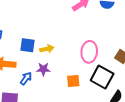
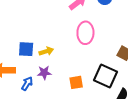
pink ellipse: (89, 52) -> (85, 33), moved

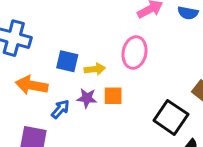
pink ellipse: (85, 33) -> (135, 53), moved
orange square: (76, 82) -> (113, 96), moved

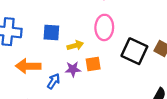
blue square: (67, 61) -> (51, 33), moved
black square: (171, 117) -> (134, 51), moved

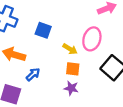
yellow arrow: (75, 46) -> (70, 49), moved, turned 32
purple star: (73, 69) -> (71, 88), moved

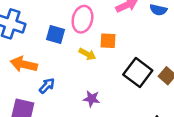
pink ellipse: (92, 39) -> (82, 19), moved
orange square: (73, 69) -> (108, 41), moved

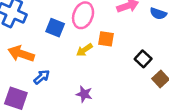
yellow arrow: (87, 54) -> (84, 50), turned 112
black square: (138, 72) -> (143, 59), moved, size x0.6

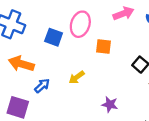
yellow arrow: (84, 50) -> (77, 77), moved
purple star: (84, 94) -> (110, 104), moved

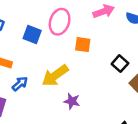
yellow arrow: (77, 77) -> (55, 76), size x1.6
purple star: (110, 104) -> (72, 101), moved

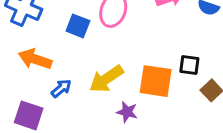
orange square: (83, 45) -> (156, 81), moved, size x1.6
black square: (120, 64) -> (189, 65), turned -35

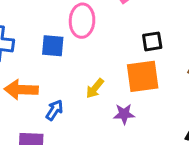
black square: (189, 65) -> (152, 41), moved
yellow arrow: (106, 79) -> (95, 88), size x0.6

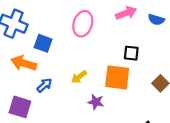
blue square: (53, 46) -> (43, 43), moved

